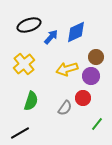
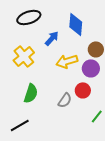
blue diamond: (76, 32) -> (76, 24), turned -60
blue arrow: (51, 37) -> (52, 38), moved

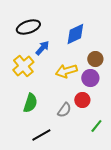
blue diamond: (76, 24) -> (75, 34), turned 60
blue arrow: (52, 38) -> (42, 48), moved
black line: (20, 125) -> (41, 135), moved

